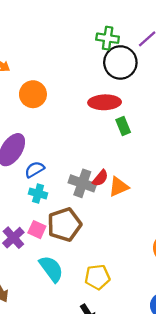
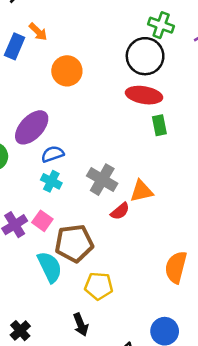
black circle: (120, 62) -> (145, 56), moved
red semicircle: (100, 178) -> (120, 211), moved
brown pentagon: (64, 225) -> (74, 243), moved

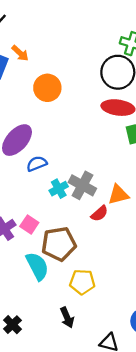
cyan cross: (51, 181) -> (59, 189), moved, turned 36

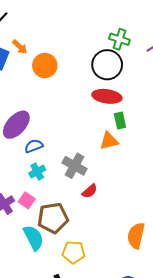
orange circle: (47, 88) -> (45, 66), moved
cyan cross: (59, 189) -> (37, 172), moved
orange triangle: (118, 195) -> (109, 141), moved

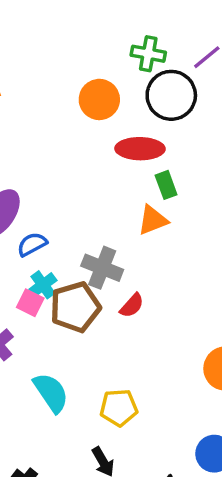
black circle: (107, 65) -> (171, 95), moved
orange circle: (45, 66) -> (99, 99), moved
pink square: (27, 200) -> (30, 303), moved
brown pentagon: (53, 218) -> (75, 307), moved

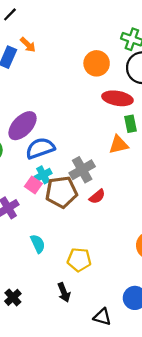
blue semicircle: (32, 244) -> (40, 148), size x1.5
gray cross: (102, 268) -> (82, 170), turned 30
cyan semicircle: (51, 393) -> (38, 244), size x0.7

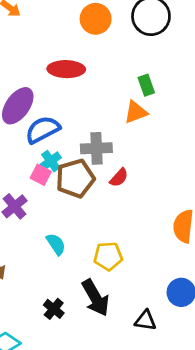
red ellipse: (117, 98) -> (66, 69), moved
gray cross: (82, 170) -> (96, 148), turned 35
black arrow: (64, 292) -> (96, 298), size x1.6
black cross: (13, 297) -> (54, 309), moved

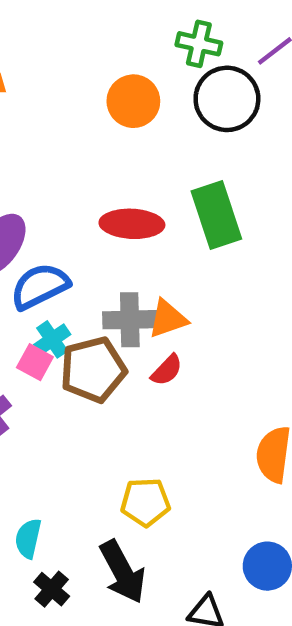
red ellipse: (66, 69) -> (132, 224), moved
green rectangle: (146, 85) -> (216, 215), size x1.8
orange triangle: (136, 112) -> (168, 319), moved
cyan semicircle: (56, 244) -> (28, 538), moved, turned -135

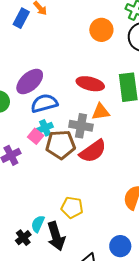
orange triangle: (168, 319) -> (101, 112), moved
red semicircle: (167, 370) -> (93, 151), size x1.8
cyan semicircle: (28, 538) -> (38, 224), moved

